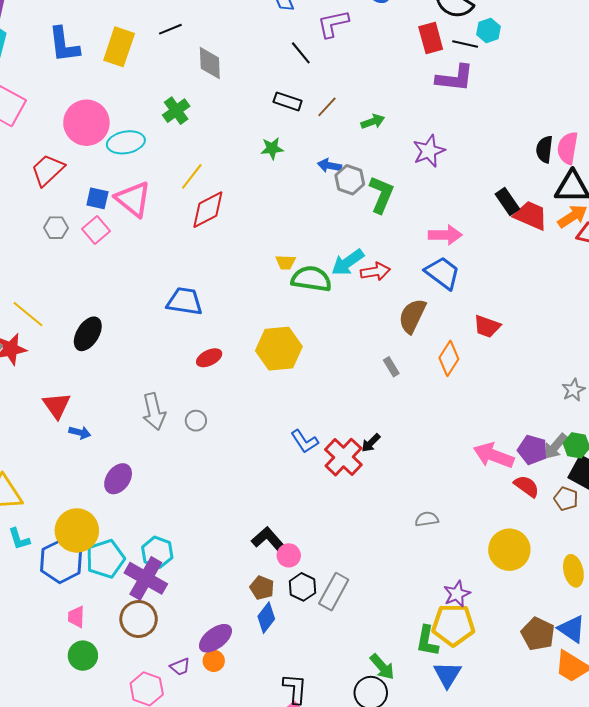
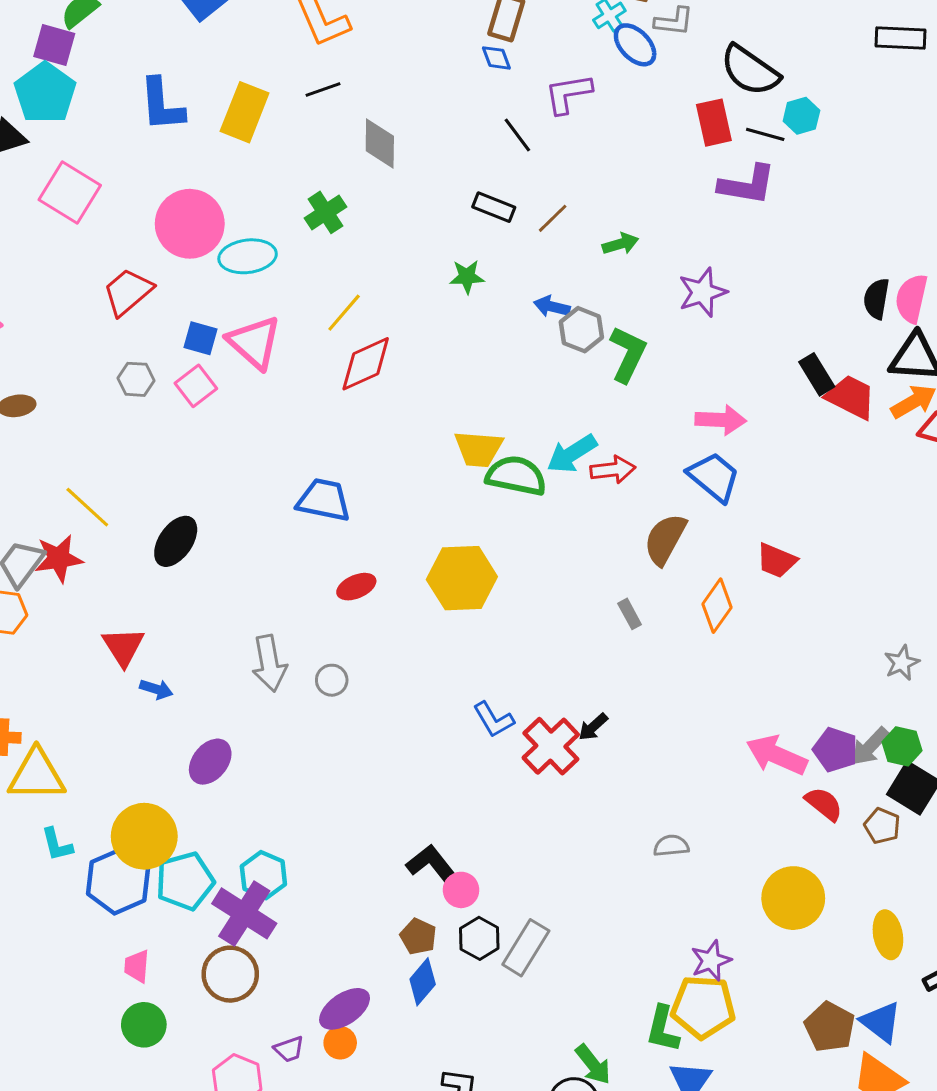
yellow trapezoid: (286, 262) -> (479, 449), size x1.6

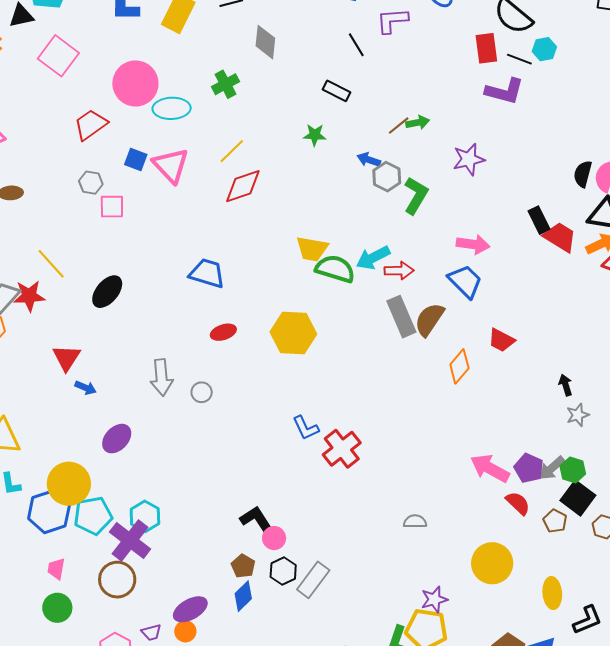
brown line: (553, 218) -> (399, 126), moved
pink square: (196, 386) -> (112, 207), moved, turned 32
gray rectangle: (630, 614) -> (401, 317), moved, size x2.0
black arrow: (593, 727) -> (566, 385), moved, turned 110

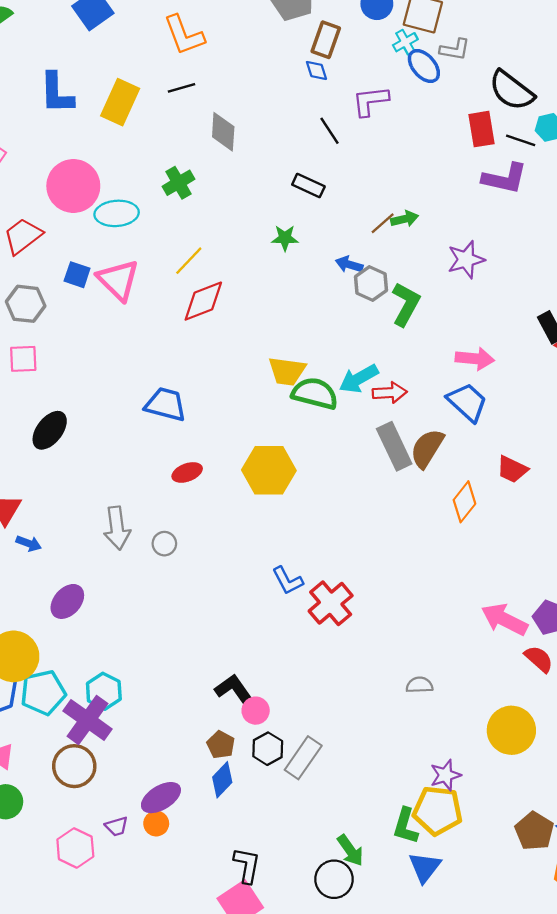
gray hexagon: (91, 183) -> (26, 304), size x1.4
pink square: (112, 207) -> (23, 359), moved

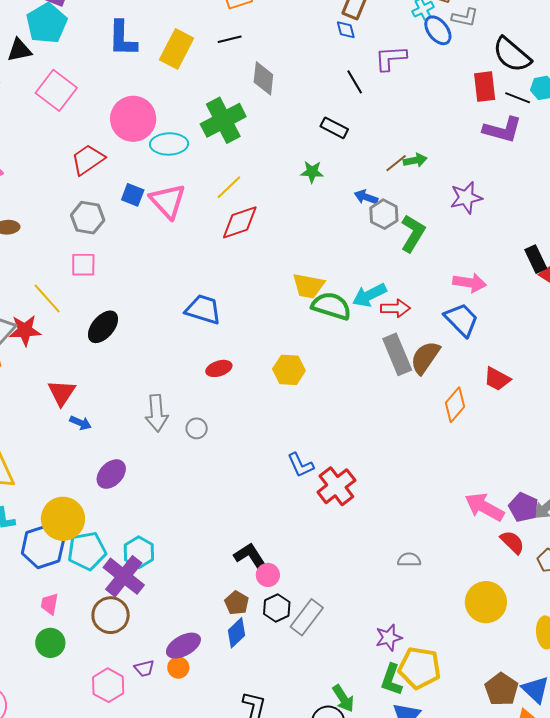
green cross: (178, 183) -> (223, 120), size x1.6
yellow hexagon: (269, 470) -> (289, 370), size x0.7
purple star: (445, 775) -> (389, 638), moved

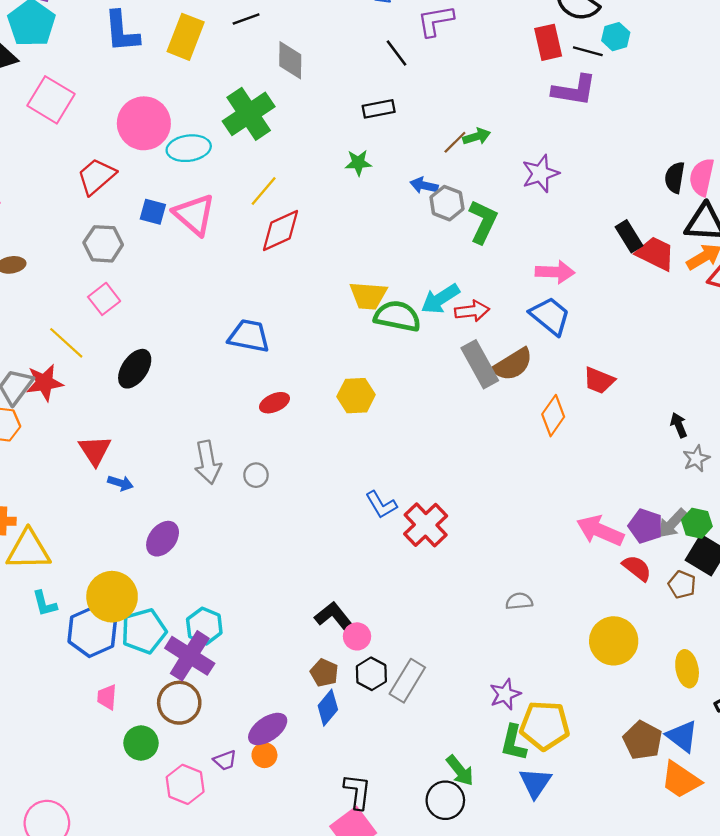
black rectangle: (334, 128) -> (379, 109), turned -32
pink square: (83, 265) -> (104, 299), turned -32
brown semicircle: (425, 358) -> (513, 364), turned -150
green circle: (50, 643) -> (141, 743), moved

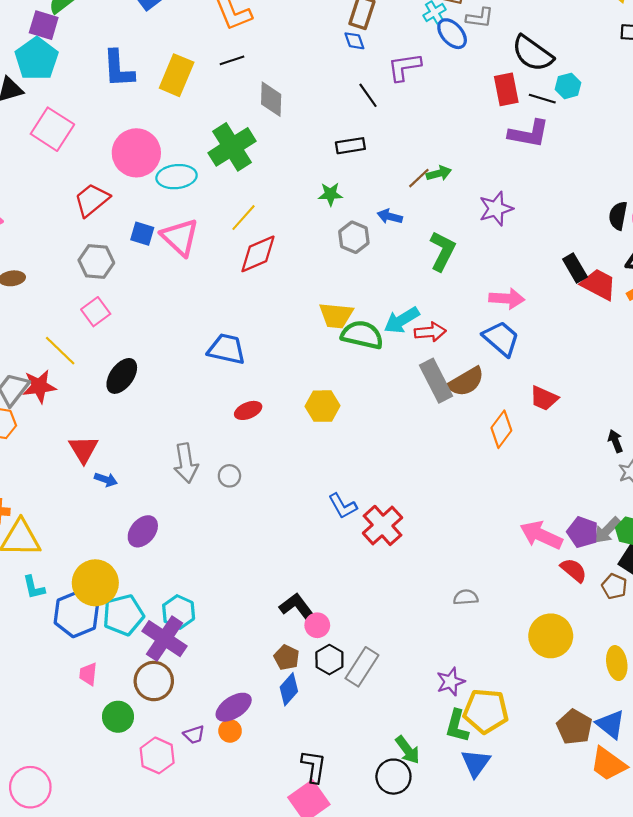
gray hexagon: (447, 203) -> (354, 237), moved

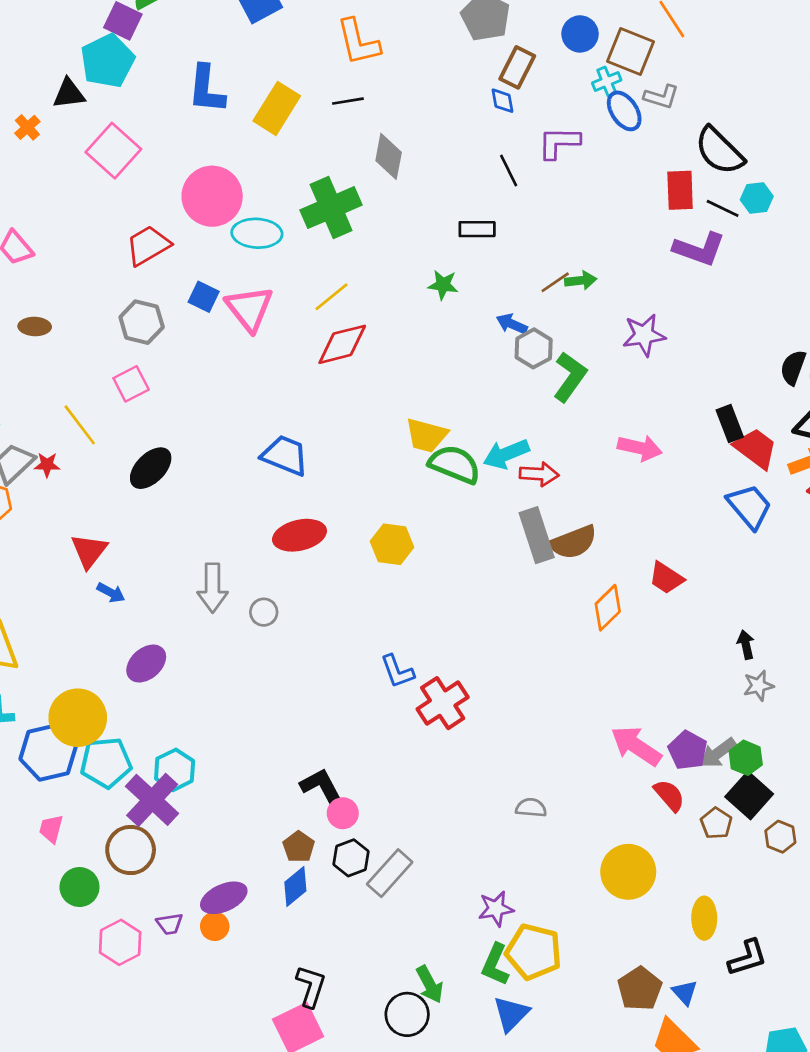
gray hexagon: (354, 237) -> (534, 348), moved
blue trapezoid: (501, 338) -> (749, 506), moved
red star: (39, 386) -> (47, 465), size x0.6
red ellipse: (248, 410) -> (300, 535), size x1.5
blue triangle: (611, 724) -> (685, 992), size x0.7

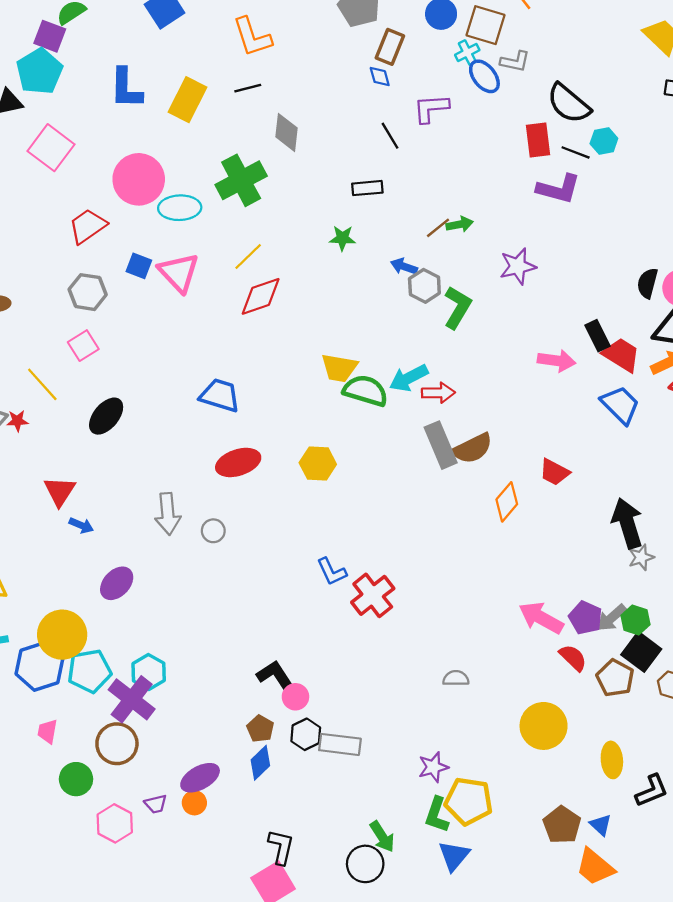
pink arrow: (640, 448) -> (557, 361), moved
black arrow: (746, 645) -> (627, 523), size x2.0
brown pentagon: (716, 823) -> (615, 678), size x1.4
gray rectangle: (390, 873) -> (340, 744), turned 60

